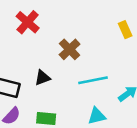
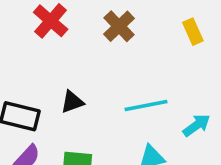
brown cross: (70, 49) -> (119, 26), moved

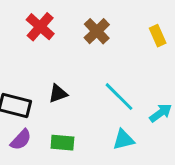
cyan line: (146, 105) -> (119, 97), turned 56

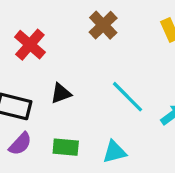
red cross: (40, 27) -> (30, 45), moved
cyan triangle: (123, 140) -> (115, 152), moved

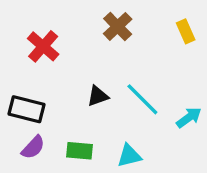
black triangle: (61, 93) -> (98, 96), moved

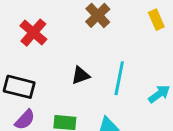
cyan line: (142, 99) -> (119, 78), turned 56

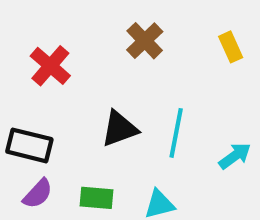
black triangle: (81, 75) -> (120, 129), size x1.4

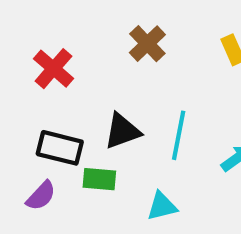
black rectangle: (29, 145) -> (60, 148), moved
green rectangle: (96, 198) -> (99, 179), moved

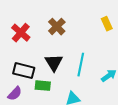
brown cross: (147, 44) -> (57, 27), moved
black triangle: (122, 131) -> (54, 63), turned -42

